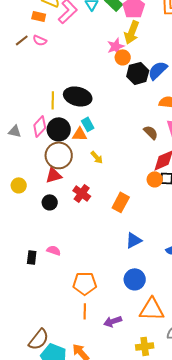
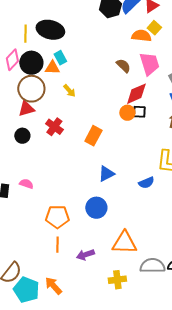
blue circle: (135, 279) -> (96, 208), moved

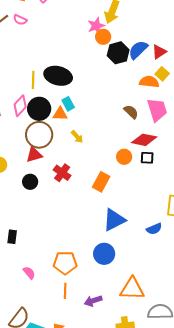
red diamond: (136, 94) -> (144, 140), turned 35
orange circle: (127, 113) -> (124, 157), moved
blue triangle: (106, 174) -> (114, 220), size x1.4
pink semicircle: (26, 184) -> (29, 273), moved, turned 32

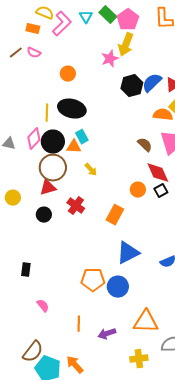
orange circle: (103, 37) -> (68, 74), moved
red diamond: (144, 140) -> (158, 173), turned 55
black square: (147, 158) -> (161, 191), turned -32
orange pentagon: (65, 263) -> (93, 280), moved

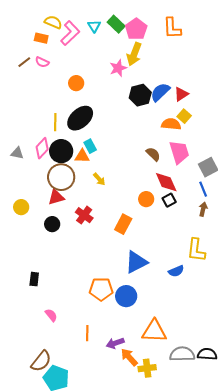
black ellipse: (72, 109) -> (80, 118), turned -56
orange arrow: (75, 365) -> (129, 357), moved

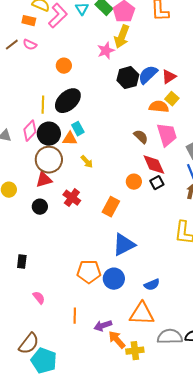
blue semicircle: (176, 271) -> (152, 285), moved

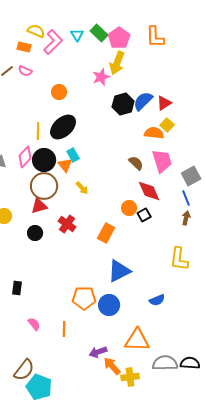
orange triangle: (70, 139) -> (65, 165), turned 49
black square: (157, 183) -> (144, 215), moved
blue semicircle: (152, 285) -> (157, 300), moved
orange line: (75, 316) -> (64, 329), moved

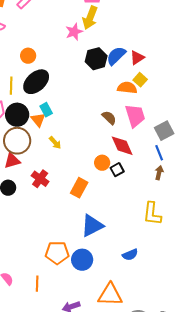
orange circle: (59, 92) -> (28, 56), moved

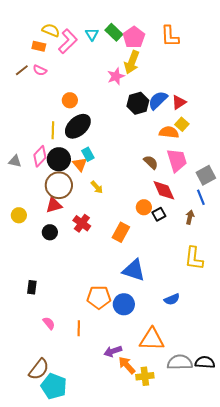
brown arrow: (159, 173) -> (190, 217), moved
blue triangle: (92, 226) -> (134, 270), turned 45

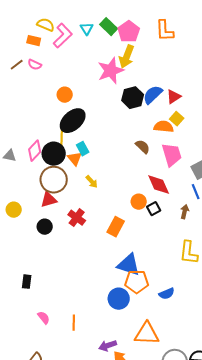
pink star: (116, 76) -> (111, 71), size x1.5
yellow line: (53, 130) -> (62, 138), moved
brown semicircle: (151, 162) -> (143, 147), moved
orange pentagon: (99, 297) -> (137, 282), moved

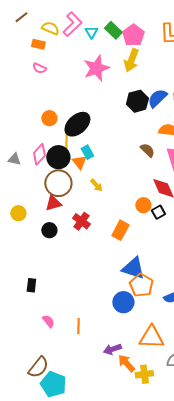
pink L-shape: (63, 36) -> (72, 24), moved
brown line: (17, 65) -> (21, 17), moved
pink star: (111, 71) -> (96, 68), moved
orange circle: (65, 95) -> (49, 118), moved
orange pentagon: (137, 282) -> (141, 285), turned 30

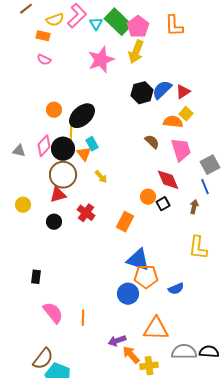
yellow semicircle: (50, 28) -> (55, 20), turned 138
green rectangle: (113, 30) -> (118, 22), size x1.5
orange pentagon: (141, 285) -> (146, 277), turned -30
pink semicircle: (48, 321) -> (53, 313), size x1.6

